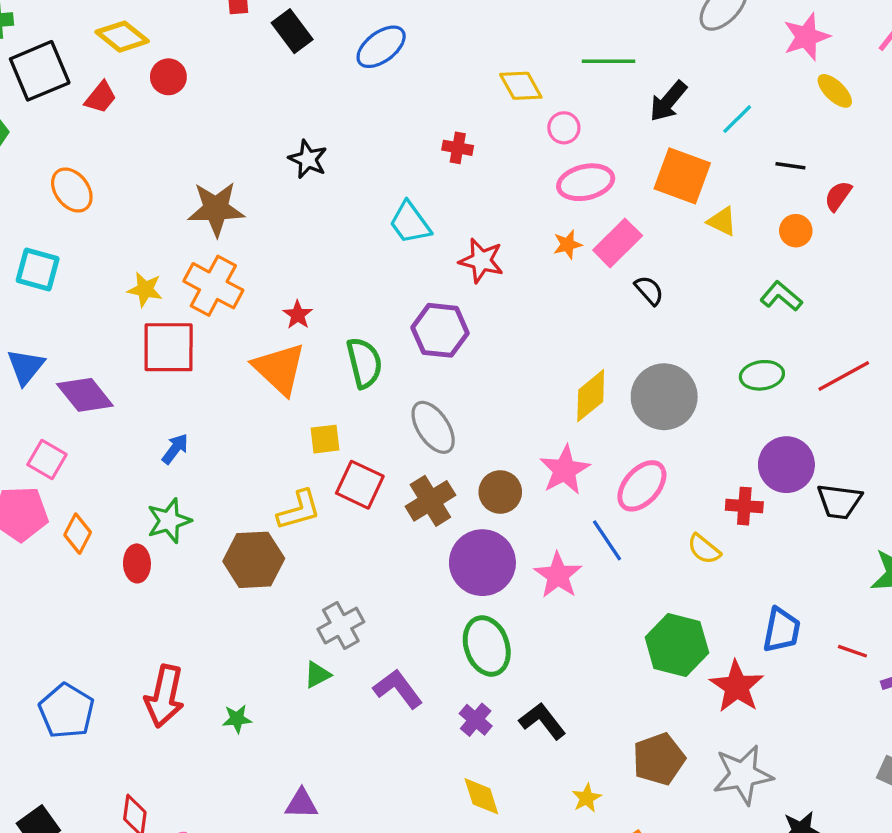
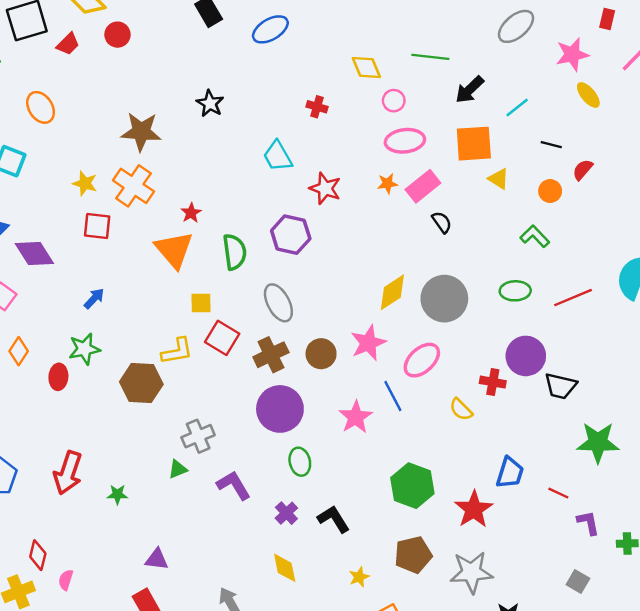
orange square: (682, 176) -> (474, 144), turned -30
red square: (169, 347) -> (97, 226), size x0.7
purple circle: (482, 563) -> (280, 409), moved
green hexagon: (677, 645) -> (412, 486), moved
green ellipse: (487, 646) -> (300, 462), size x0.7

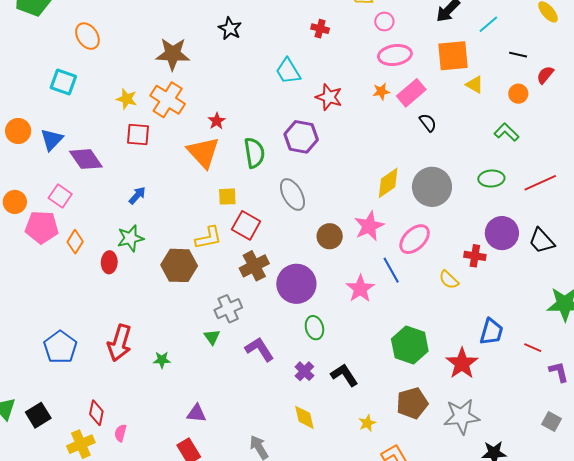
brown cross: (271, 355) -> (254, 266), moved
black trapezoid: (560, 386) -> (542, 241), moved, turned 36
green triangle: (178, 469) -> (212, 337), turned -42

